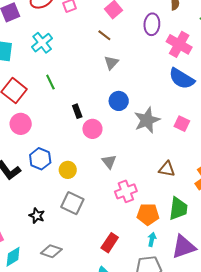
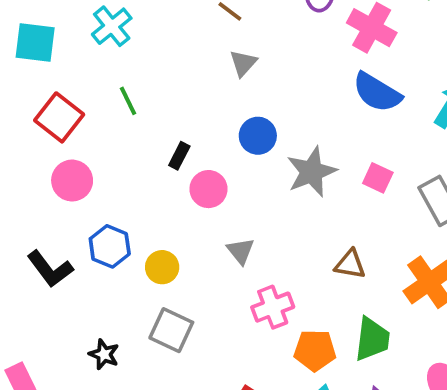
black rectangle: (77, 111) -> (179, 156), turned 48

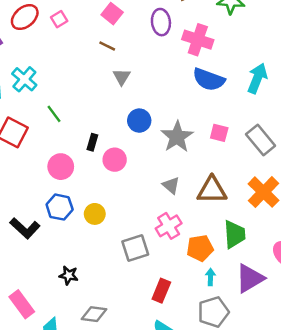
cyan cross: (112, 26) -> (24, 79), moved
pink circle: (72, 181) -> (61, 167), moved
gray triangle: (240, 251) -> (171, 185), moved
brown triangle: (350, 264) -> (212, 190), size x1.5
gray square: (171, 330) -> (135, 248), moved, turned -32

